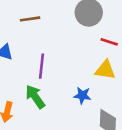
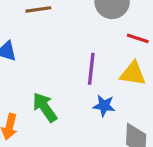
purple line: (42, 66) -> (91, 69), moved

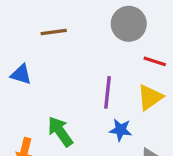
yellow triangle: (133, 74) -> (150, 97), turned -44

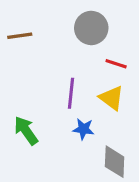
yellow triangle: (150, 97) -> (111, 98), turned -48

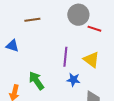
red line: (116, 64) -> (94, 29), moved

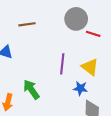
blue star: (73, 80) -> (80, 88), moved

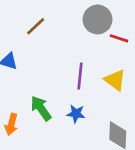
brown line: (27, 24) -> (36, 26), turned -35
blue star: (80, 88) -> (76, 114), moved

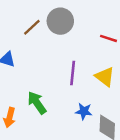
gray circle: (97, 19) -> (60, 21), moved
blue star: (76, 114) -> (84, 111), moved

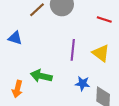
green arrow: (37, 103) -> (41, 76), turned -42

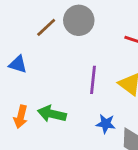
orange arrow: (17, 89) -> (21, 117), moved

